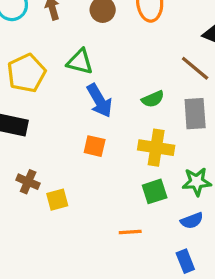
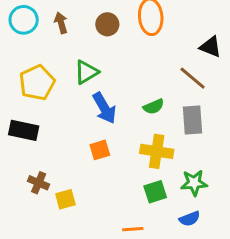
green triangle: (80, 62) -> (86, 72), turned -45
orange square: (95, 146) -> (100, 150), turned -30

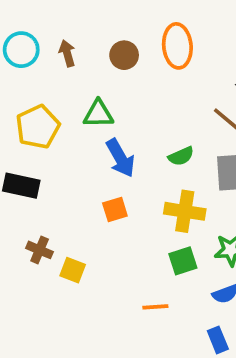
green triangle: (86, 72) -> (98, 114), turned 30
yellow square: (65, 199) -> (73, 270), turned 36

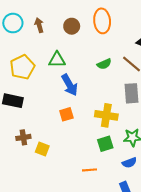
green semicircle: (181, 156) -> (104, 64), moved
brown cross: (40, 250) -> (23, 137), turned -32

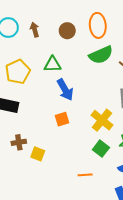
green semicircle: (104, 64) -> (101, 55), moved, size x1.6
yellow cross: (106, 115) -> (102, 120), turned 30
green square: (105, 144) -> (101, 149), turned -35

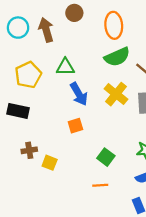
brown arrow: (35, 30) -> (46, 30), size x1.5
brown circle: (67, 31) -> (74, 13), moved
yellow cross: (102, 120) -> (116, 94), moved
green square: (101, 149) -> (106, 157), moved

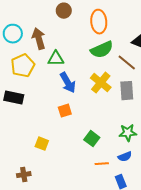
cyan circle: (18, 28) -> (13, 34), moved
brown arrow: (46, 30) -> (39, 39), moved
brown cross: (29, 150) -> (24, 175), moved
orange line: (100, 185) -> (102, 164), moved

